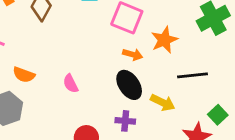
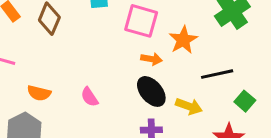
green square: (218, 115) -> (245, 101), moved

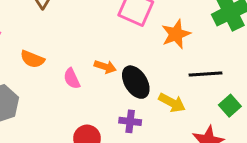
orange arrow: (151, 59) -> (105, 67), moved
orange semicircle: (39, 93) -> (32, 59), moved

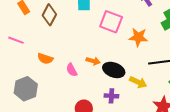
orange star: (176, 34) -> (138, 37), turned 30
black ellipse: (136, 82) -> (114, 70), turned -35

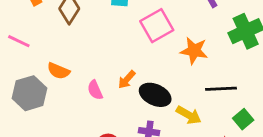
pink square: (111, 22) -> (157, 26), turned 35
orange arrow: (93, 61) -> (127, 80), turned 112
gray hexagon: (26, 89) -> (30, 93), moved

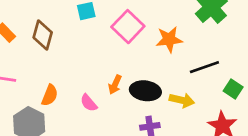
orange semicircle: (58, 71) -> (50, 95), turned -75

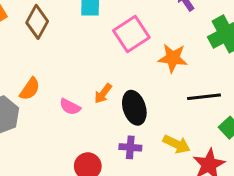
black ellipse: (145, 91) -> (134, 108), turned 52
yellow arrow: (182, 100) -> (177, 144), moved
pink semicircle: (89, 103) -> (70, 107), turned -36

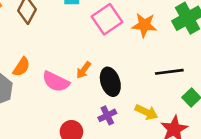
orange star: (173, 58) -> (144, 25), moved
pink semicircle: (70, 107) -> (56, 82), size x1.5
purple cross: (130, 147) -> (107, 115), turned -30

